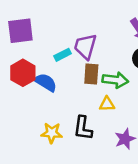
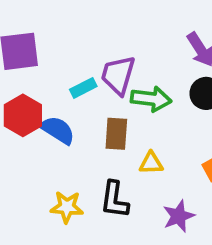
brown rectangle: (91, 74) -> (116, 134), moved
green arrow: (115, 80) -> (151, 99), moved

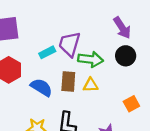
blue semicircle: (58, 130) -> (41, 87), moved
yellow triangle: (151, 163) -> (91, 85), moved

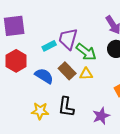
green arrow: (91, 59) -> (86, 52), turned 30
brown rectangle: (68, 82) -> (67, 71), turned -48

